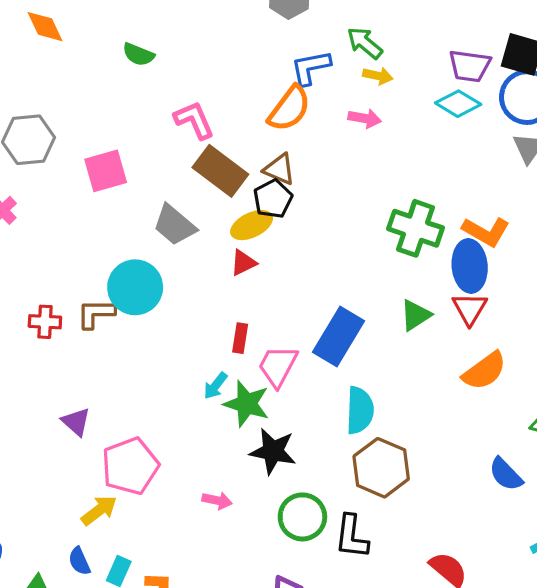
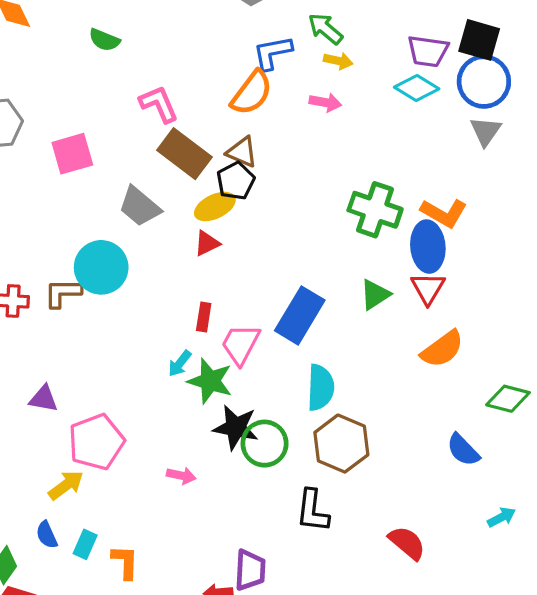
purple triangle: (76, 422) -> (44, 399), turned -32
green circle: (302, 517) -> (265, 444), moved

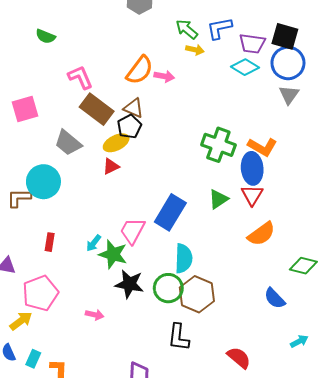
blue L-shape: (273, 53) -> (219, 28), moved
pink arrow: (325, 102) -> (164, 76), moved
red rectangle: (204, 317) -> (50, 242), moved
green circle: (265, 444) -> (168, 288), moved

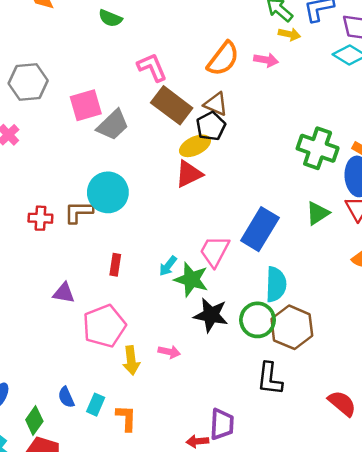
pink arrow: (164, 76) -> (266, 60), moved
gray trapezoid: (68, 143) -> (113, 125), moved, turned -84
red triangle: (111, 166) -> (189, 174), size x1.4
yellow arrow: (21, 321) -> (131, 360), moved, turned 120

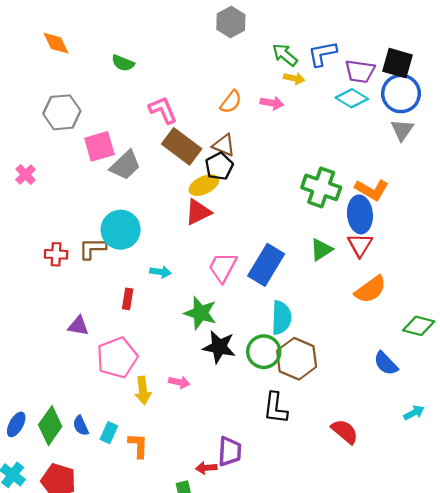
orange semicircle: (223, 59) -> (231, 102), size x0.7
gray hexagon: (28, 82) -> (62, 112), moved
pink trapezoid: (215, 251) -> (223, 267), moved
cyan arrow: (168, 266) -> (160, 272), moved, turned -120
green diamond: (34, 420) -> (50, 426), moved, size x1.4

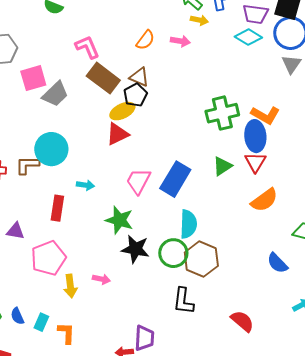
green cross: (321, 187) -> (222, 113), turned -32
red rectangle: (128, 299) -> (57, 208), size x1.4

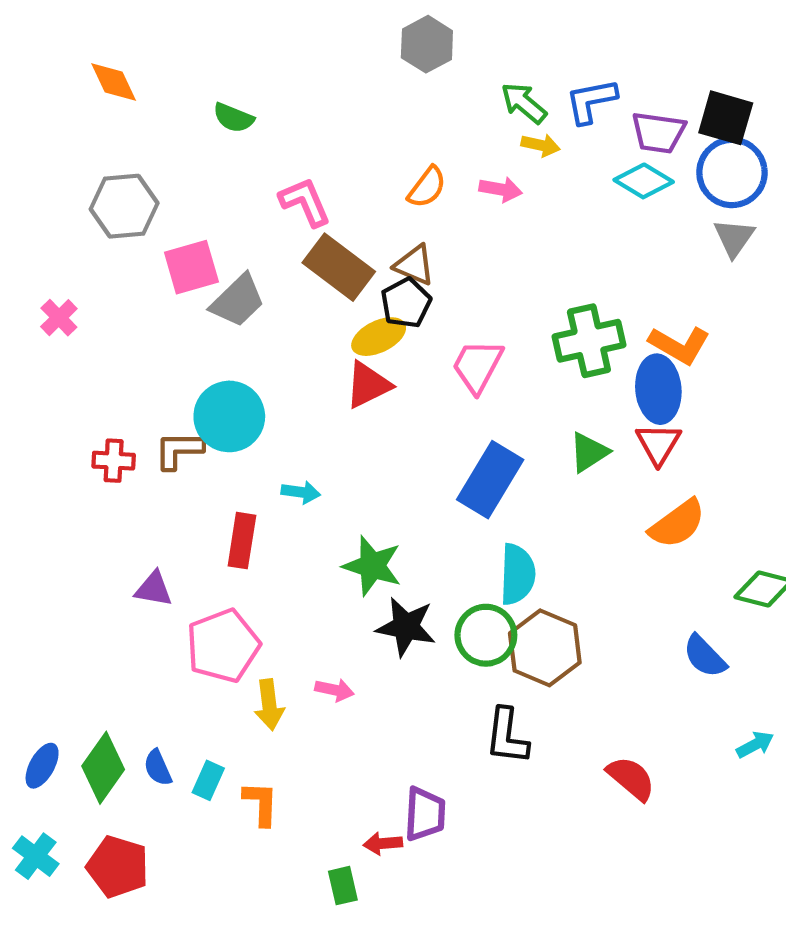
pink trapezoid: (138, 181) -> (477, 366), moved

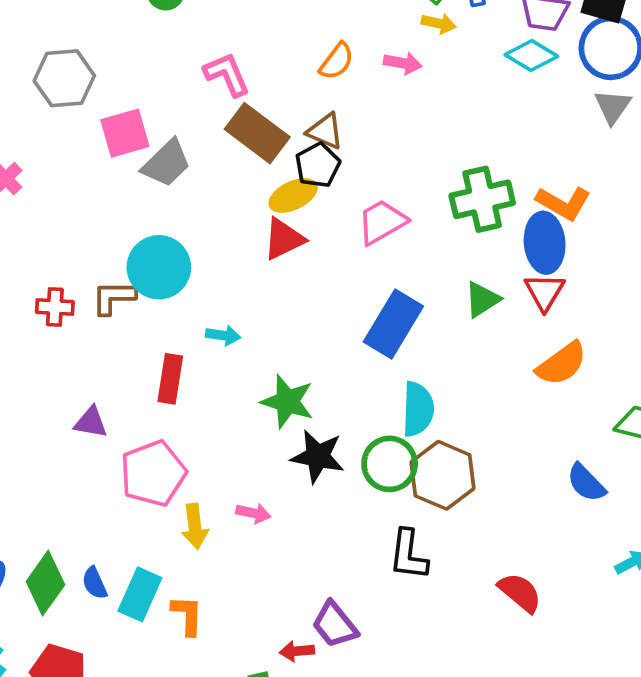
pink trapezoid: (477, 366) -> (382, 222), turned 32
cyan rectangle: (208, 780) -> (140, 594), size x1.5
purple trapezoid: (425, 814) -> (335, 625), turned 138

